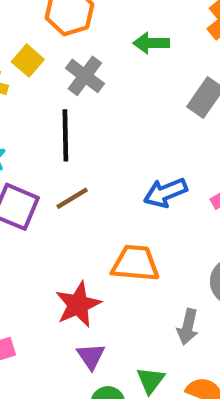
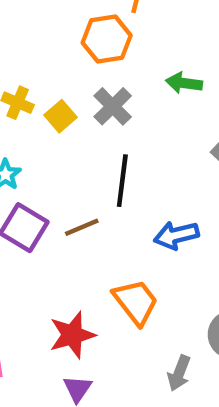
yellow square: (28, 61) -> (61, 116), moved
black line: (65, 135) -> (122, 181), moved
orange trapezoid: (135, 263) -> (136, 302), turned 39

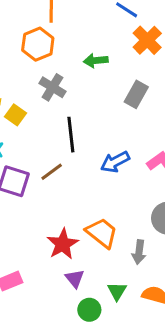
yellow square: (61, 116) -> (16, 115), moved
orange trapezoid: (136, 302) -> (102, 233), moved

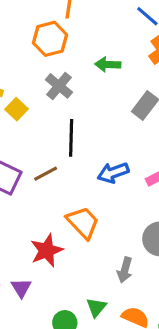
orange trapezoid: (102, 233) -> (83, 223), moved
purple triangle: (75, 279) -> (21, 288), moved

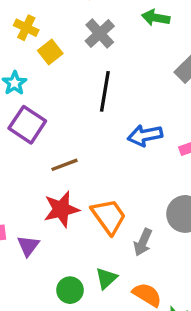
brown line: (46, 174) -> (65, 165), moved
orange trapezoid: (83, 223) -> (109, 216), moved

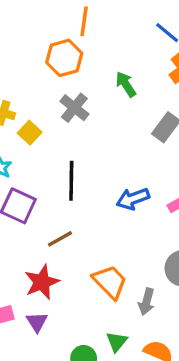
green arrow: (156, 18) -> (126, 84), turned 55
black line: (105, 91) -> (71, 181), moved
red star: (61, 209) -> (42, 282), moved

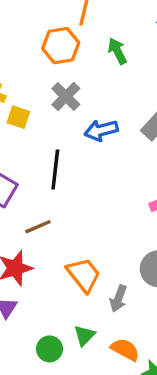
green arrow: (126, 84) -> (117, 51), moved
yellow square: (30, 133) -> (18, 117), turned -30
blue arrow: (133, 199) -> (101, 130), moved

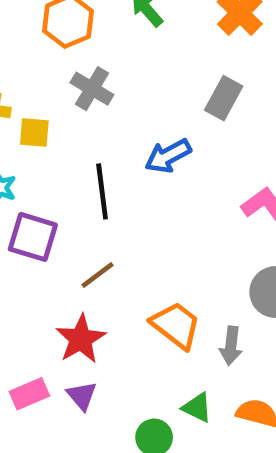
blue arrow: (101, 130) -> (168, 156), moved
green triangle: (84, 336) -> (197, 407), turned -35

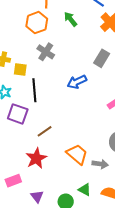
black line: (102, 191) -> (34, 90), moved
gray arrow: (231, 346) -> (100, 164), turned -91
purple triangle: (82, 396) -> (37, 196), moved

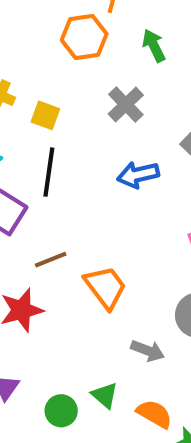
gray cross: (46, 52) -> (126, 104), moved
yellow square: (20, 69) -> (45, 115), moved
orange trapezoid: (77, 154) -> (105, 287), moved

